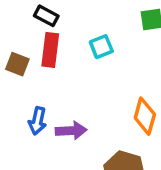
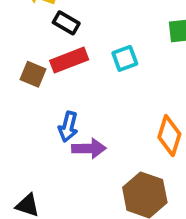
red rectangle: (50, 50) -> (69, 60), turned 60
blue arrow: (38, 121) -> (68, 127), moved

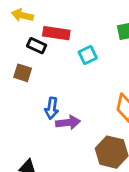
black rectangle: (66, 23) -> (37, 46), moved
red rectangle: (69, 60) -> (56, 33), moved, turned 35

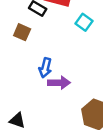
cyan square: (88, 55) -> (84, 22), turned -35

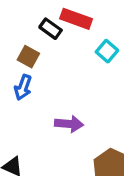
blue arrow: (45, 68) -> (23, 87), moved

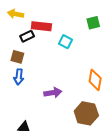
black rectangle: (51, 29) -> (27, 36), turned -48

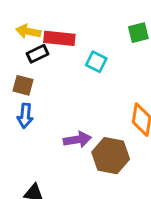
yellow arrow: (16, 14) -> (28, 31), moved
brown hexagon: (86, 113) -> (111, 156), moved

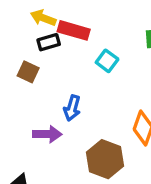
blue arrow: (25, 116) -> (72, 108), moved
purple arrow: (77, 140) -> (47, 134), moved

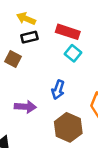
red rectangle: (74, 30) -> (68, 32), moved
blue arrow: (72, 108) -> (58, 90), moved

